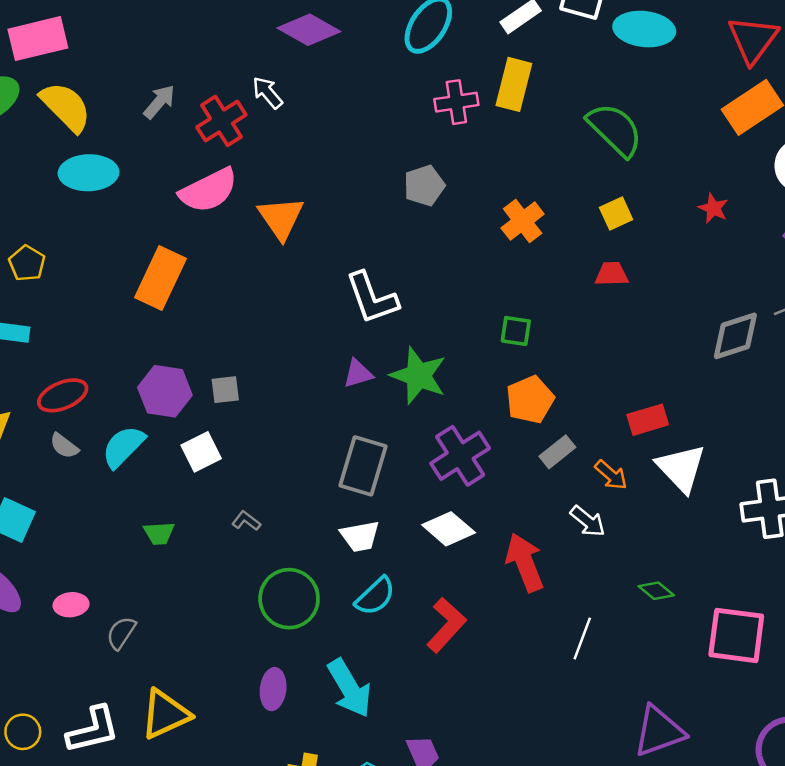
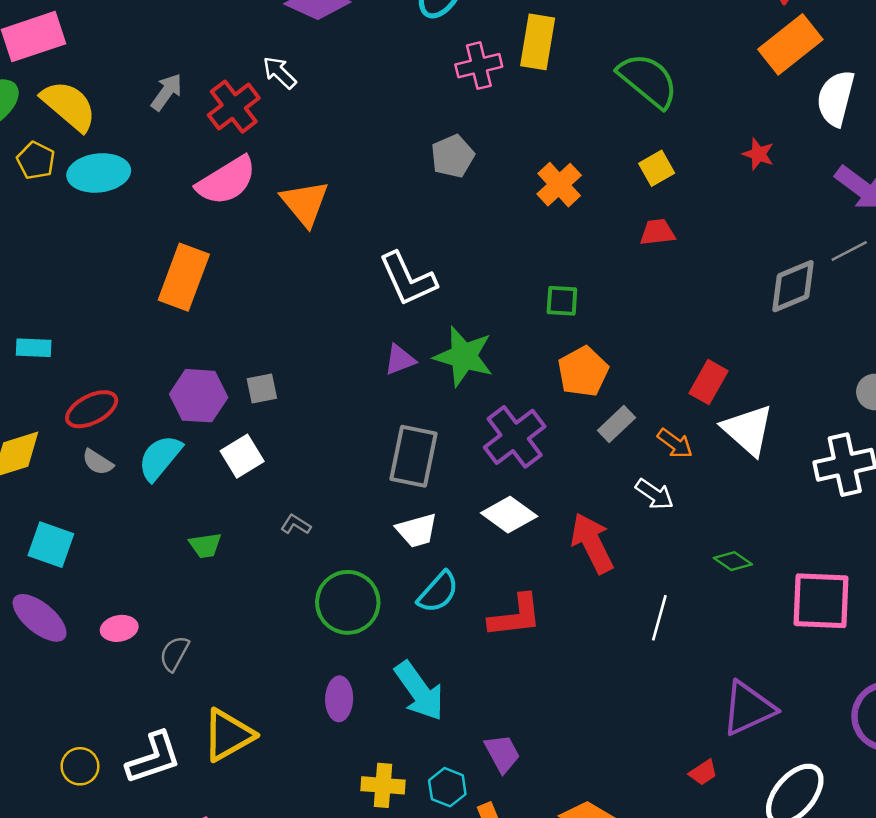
yellow pentagon: (27, 263) -> (36, 161), moved
red rectangle: (648, 420) -> (708, 382), turned -39
red L-shape: (446, 625) -> (515, 616), turned 46

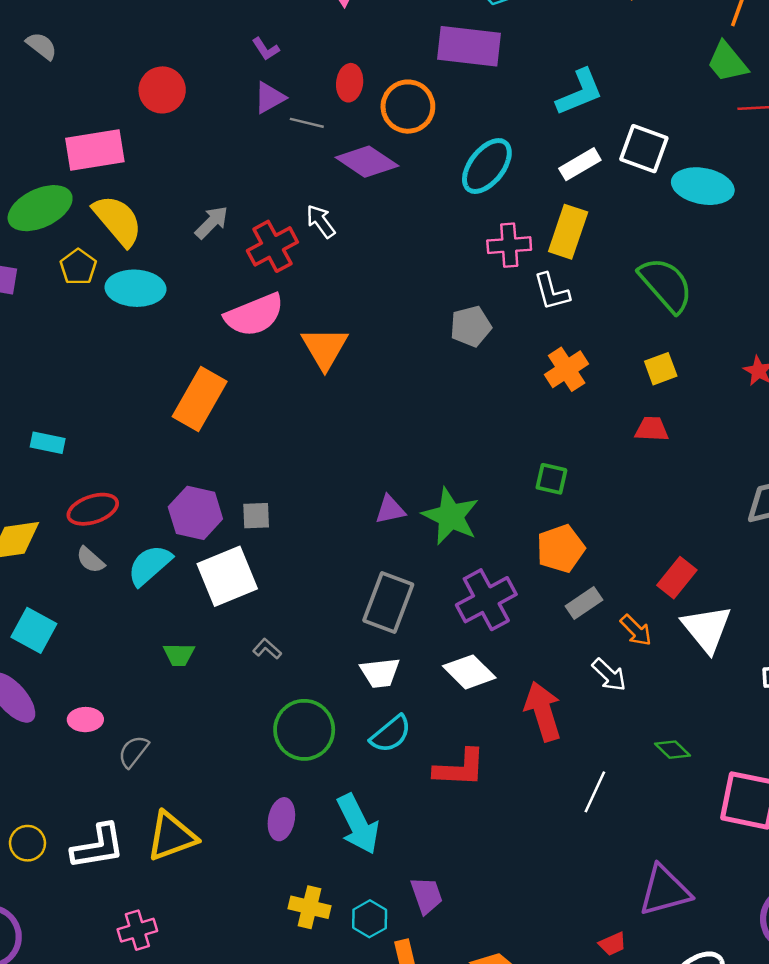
white L-shape: (408, 279) -> (552, 292), moved, size x0.7
white square: (242, 456) -> (227, 576), size x1.5

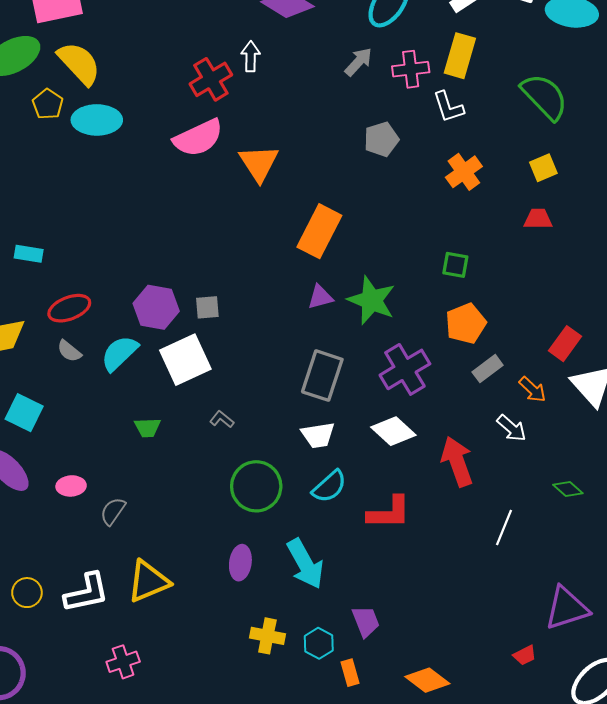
white arrow: (321, 221) -> (251, 56), turned 40
gray arrow: (212, 222) -> (358, 62), moved
orange rectangle: (200, 399) -> (319, 231), moved

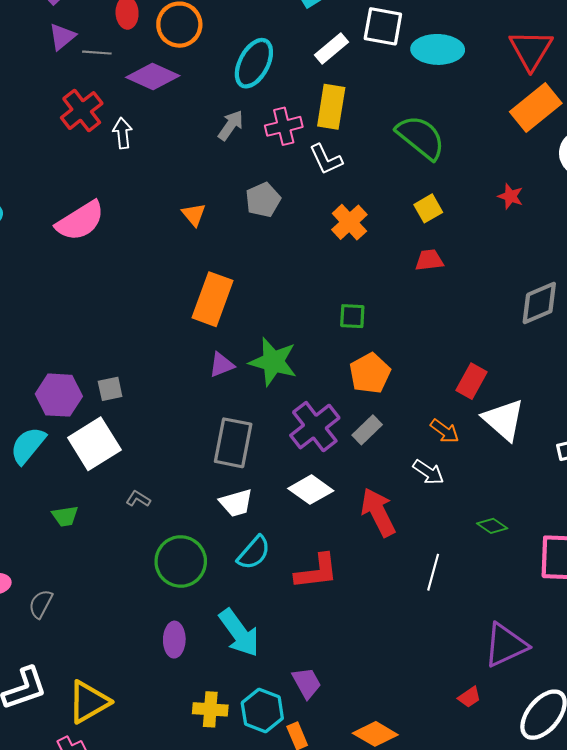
red cross: (211, 79) -> (82, 111), moved
orange triangle: (259, 163) -> (194, 215), moved, size x0.6
gray rectangle: (488, 369) -> (367, 430), moved
yellow triangle: (148, 581) -> (89, 702), moved
cyan hexagon: (319, 643) -> (262, 711), size x1.4

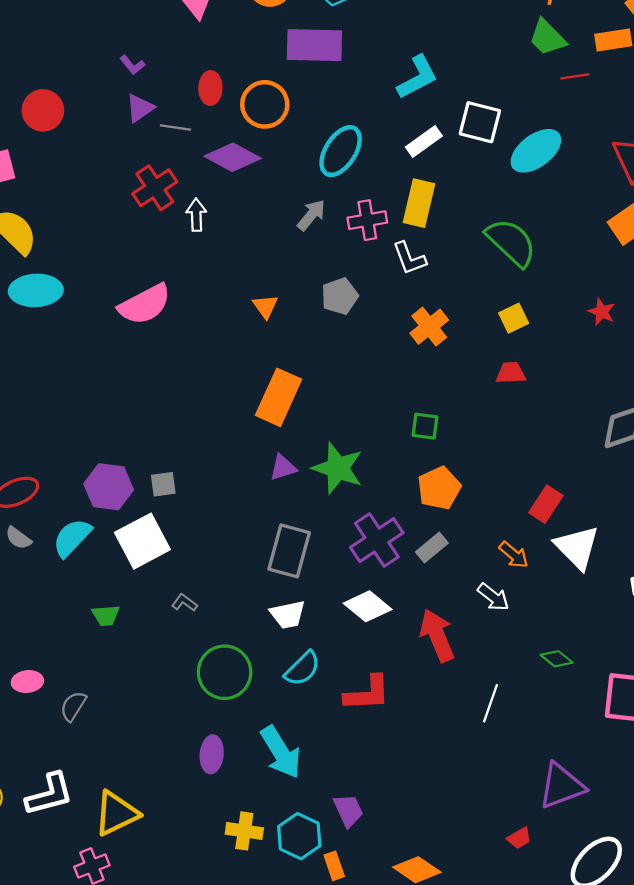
cyan ellipse: (438, 49) -> (536, 151), turned -42

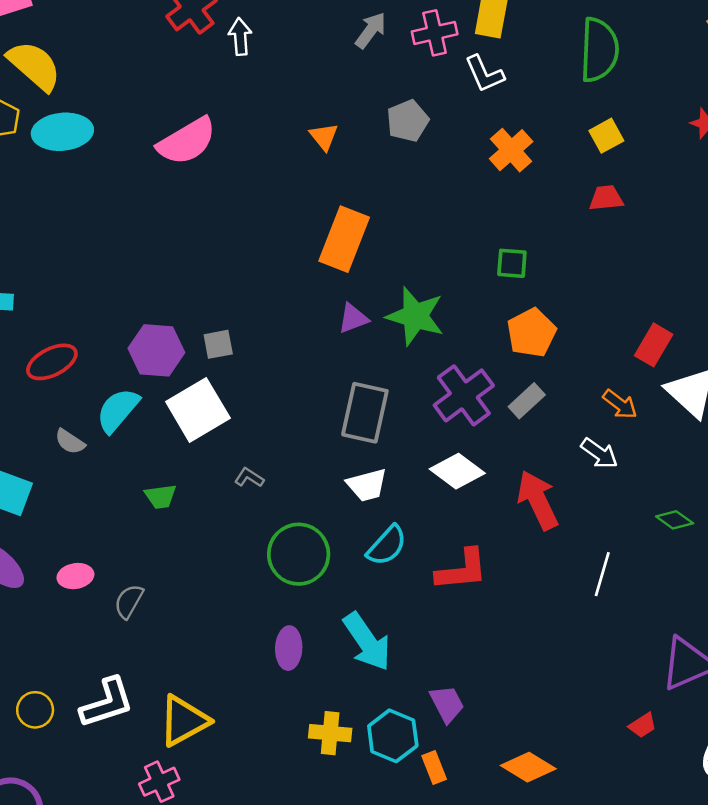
green semicircle: (511, 242) -> (599, 50), turned 52
gray semicircle: (18, 538) -> (70, 442), moved

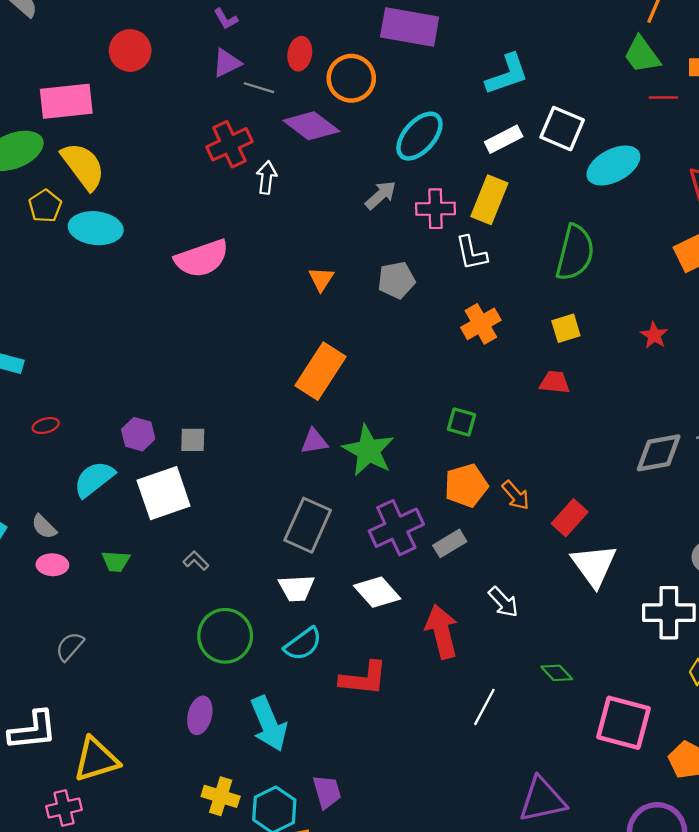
purple hexagon: (156, 350) -> (138, 434), size x0.7
red ellipse: (52, 362) -> (46, 426), size x0.6
orange arrow: (620, 404) -> (516, 495), moved
gray semicircle: (70, 442) -> (44, 527), moved
pink ellipse: (75, 576) -> (52, 565), moved

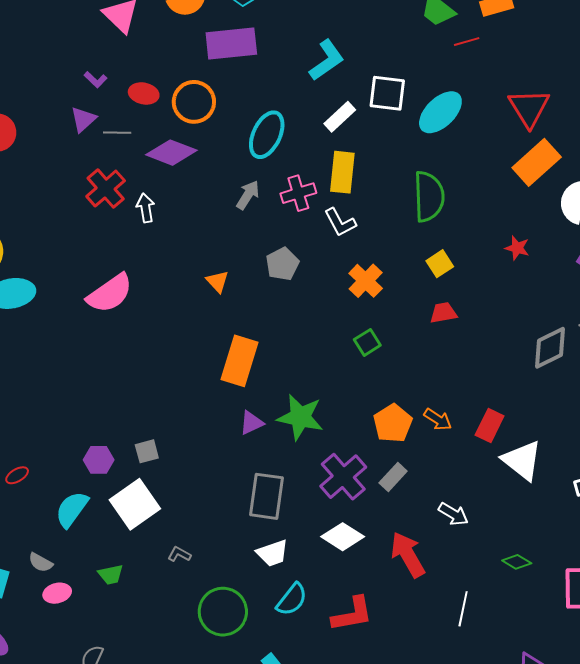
purple L-shape: (226, 19) -> (96, 80), moved
red ellipse: (300, 54) -> (144, 93), turned -72
green square: (461, 422) -> (367, 342), moved, turned -32

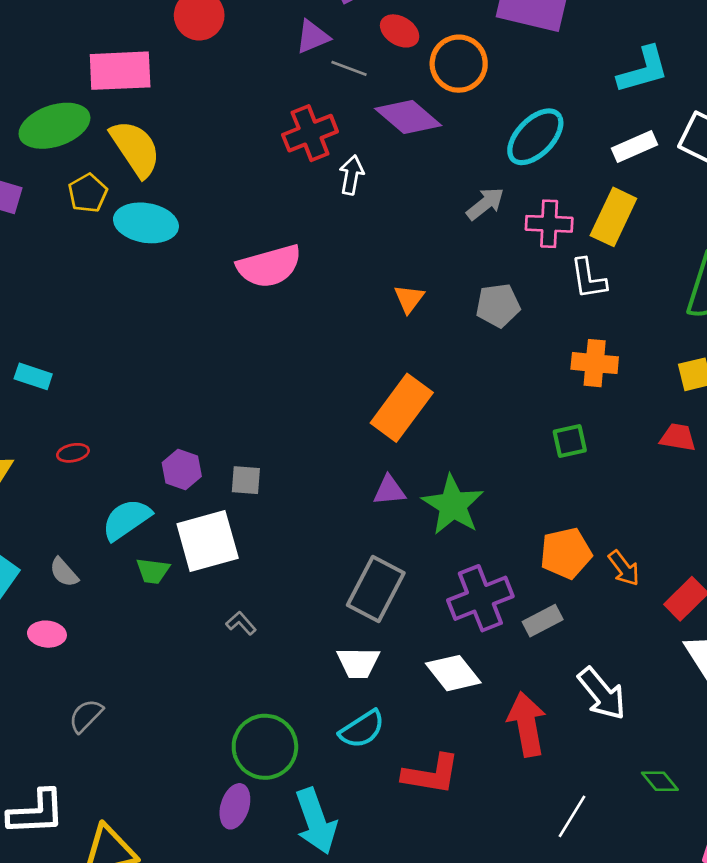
orange cross: (366, 281) -> (595, 363), turned 32
white arrow: (453, 514) -> (602, 694), size x1.4
green trapezoid: (111, 575) -> (153, 571), moved
pink ellipse: (57, 593) -> (47, 634), moved
green circle: (223, 612) -> (265, 747), moved

